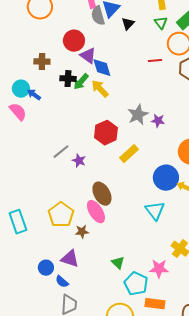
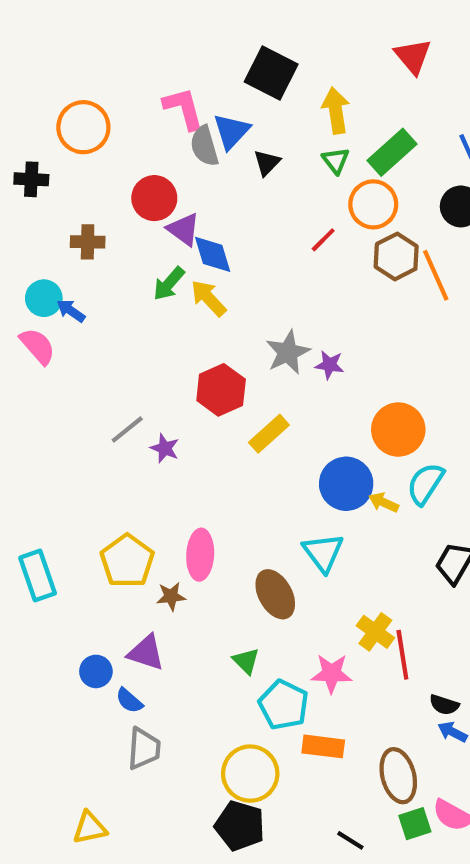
red line: (155, 61) -> (323, 240), turned -40
black cross: (68, 79) -> (31, 179), moved
brown ellipse: (102, 194) -> (275, 594), moved
pink ellipse: (96, 212) -> (200, 555), turned 35

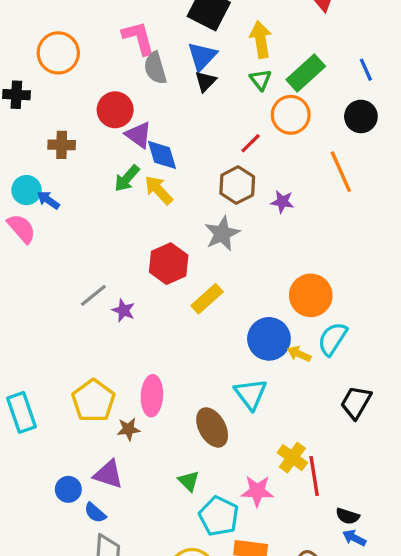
blue triangle: (231, 131) -> (202, 56), moved
brown hexagon: (396, 256) -> (237, 185), moved
purple star: (329, 365) -> (282, 202), moved

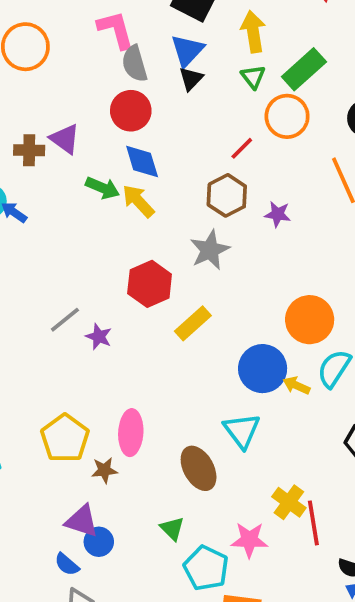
red circle: (115, 110) -> (131, 111), moved
purple triangle: (139, 135) -> (65, 139), moved
green arrow: (127, 178) -> (103, 188), turned -108
blue circle: (68, 489) -> (99, 542), moved

